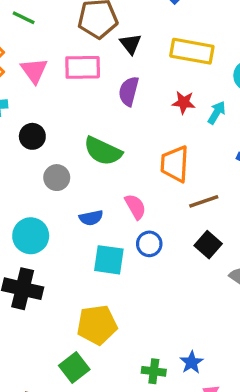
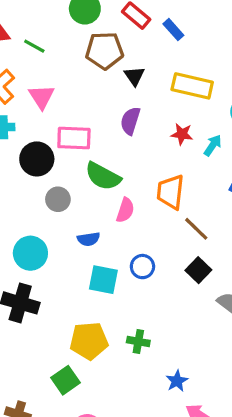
pink rectangle: (83, 67) -> (74, 138), moved
black circle: (32, 136) -> (37, 159), size x1.4
brown line: (204, 201) -> (196, 229), turned 60
pink semicircle: (135, 207) -> (125, 210), moved, turned 45
green cross: (154, 371) -> (138, 342), moved

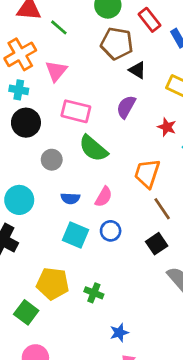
black triangle: (134, 76) -> (137, 70), turned -36
black circle: (37, 159) -> (26, 123), moved
pink semicircle: (125, 210) -> (104, 197), moved
green square: (66, 380) -> (26, 312), turned -30

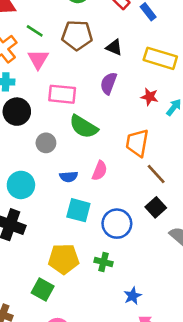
green line: (59, 27) -> (35, 31), moved
brown pentagon: (117, 44) -> (77, 35), moved
blue circle: (111, 231) -> (117, 224), moved, size x1.5

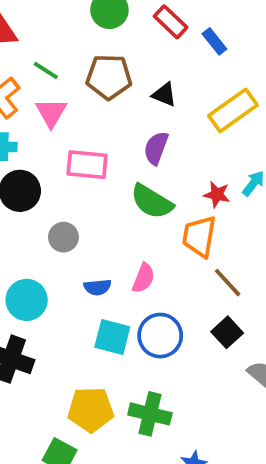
yellow rectangle: (160, 58) -> (233, 110), turned -52
red star: (150, 97) -> (217, 194), moved
green semicircle: (84, 127) -> (152, 202), moved
blue circle: (117, 224) -> (160, 336), moved
green cross: (103, 262) -> (150, 414), size x1.5

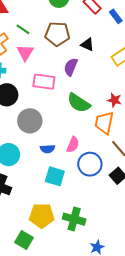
purple semicircle: (156, 148) -> (71, 67), moved
gray circle: (63, 237) -> (30, 121), size x1.5
blue circle: (160, 336) -> (90, 164), moved

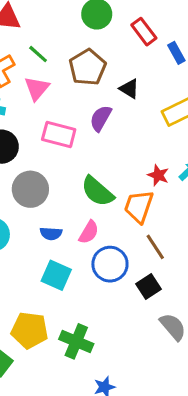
brown pentagon: (57, 34) -> (88, 67), turned 30
green semicircle: (79, 103) -> (97, 191), moved

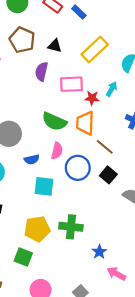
pink rectangle: (59, 134) -> (72, 84), moved

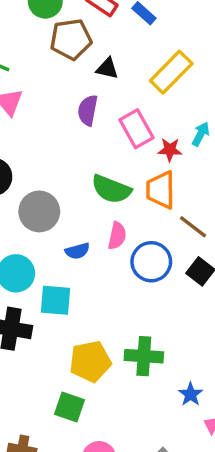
brown pentagon: (22, 40) -> (71, 39), moved, turned -30
pink rectangle: (72, 84) -> (137, 129), turned 65
cyan square: (44, 186) -> (56, 300), moved

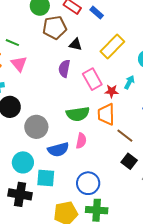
green semicircle: (111, 189) -> (78, 114), turned -30
blue semicircle: (77, 251) -> (58, 150), size x1.5
blue circle: (151, 262) -> (88, 183), moved

